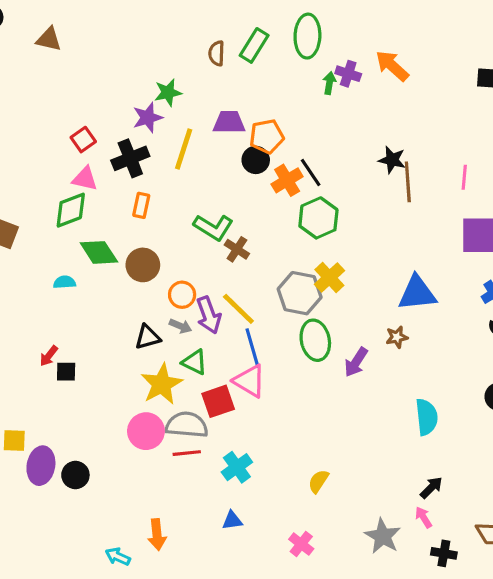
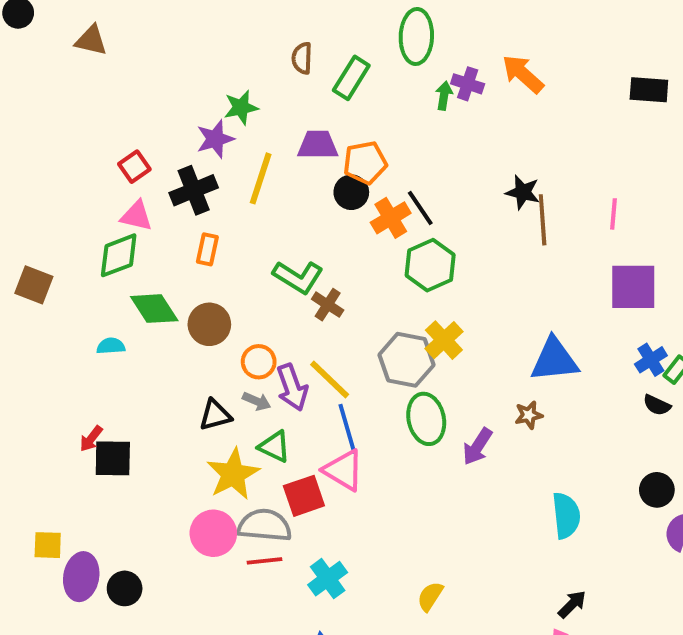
green rectangle: (254, 45) -> (351, 78), moved
black square: (66, 372) -> (113, 458), size x1.5

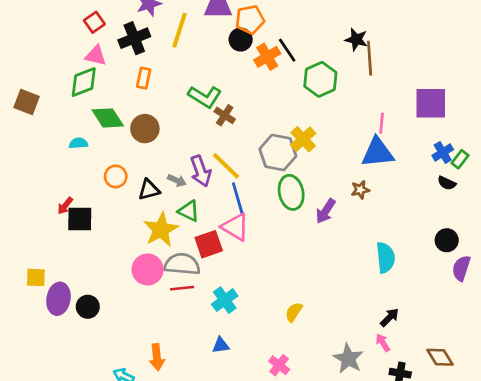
pink line: (613, 214) -> (382, 123), moved
green hexagon: (430, 265) -> (320, 79), moved
orange circle: (259, 362) -> (116, 176), moved

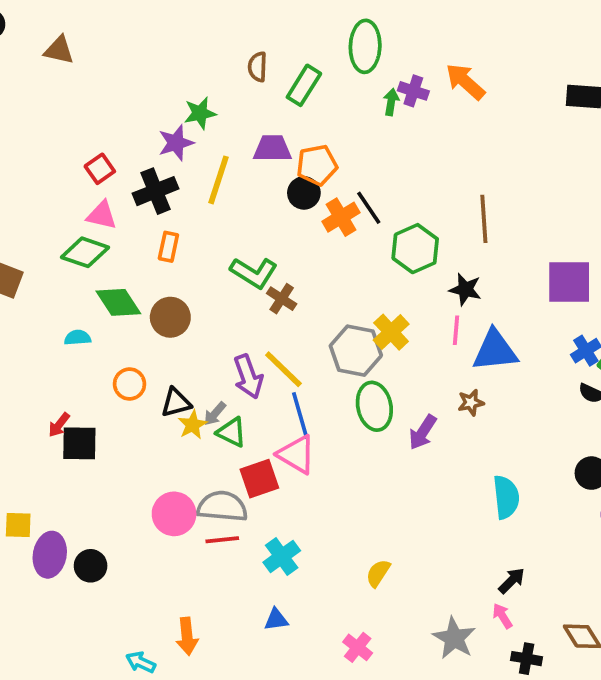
black star: (356, 40) -> (465, 289), moved
green diamond: (84, 82) -> (85, 252), turned 40
pink line: (382, 123) -> (456, 330), moved
gray arrow: (177, 180) -> (215, 414), moved, turned 108
yellow star: (161, 230) -> (193, 425), moved, size x0.6

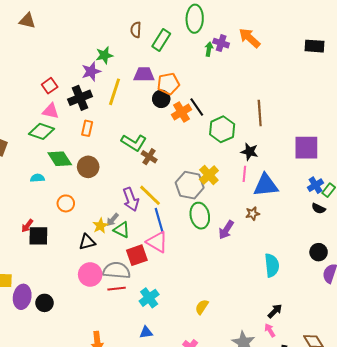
black triangle: (176, 403) -> (87, 242), moved

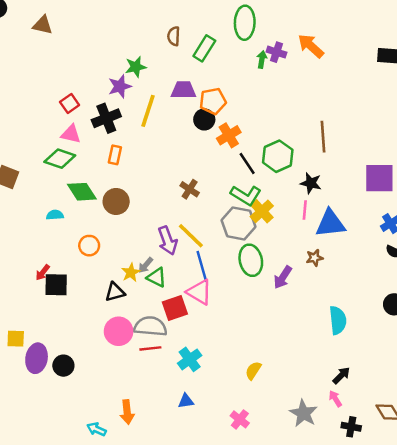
black line: (197, 107) -> (247, 164), moved
green L-shape: (134, 143) -> (246, 195), moved

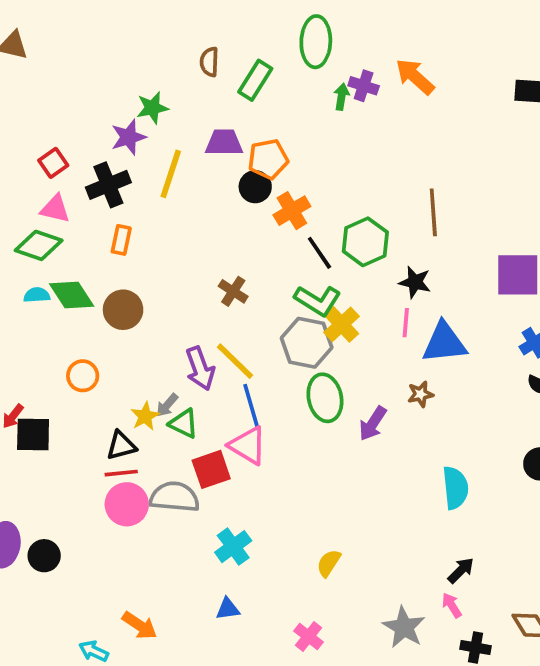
cyan semicircle: (55, 215) -> (37, 295), moved
red line: (150, 348) -> (121, 473), moved
orange arrow: (127, 412) -> (140, 625), turned -50

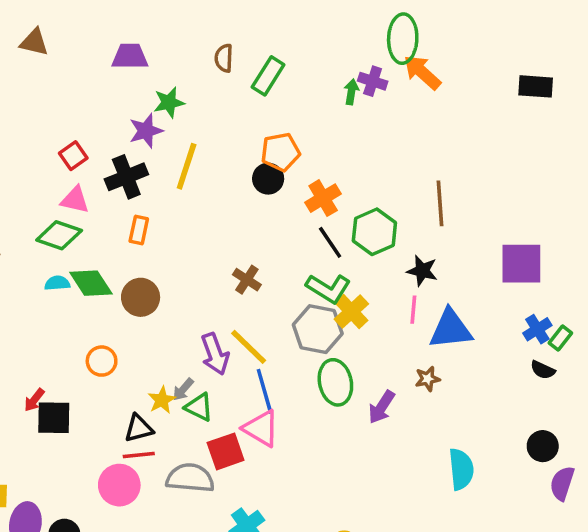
green ellipse: (316, 42) -> (403, 39), moved
purple trapezoid: (224, 143) -> (130, 56), moved
orange cross: (292, 211) -> (323, 198), moved
pink circle: (127, 504) -> (119, 485), moved

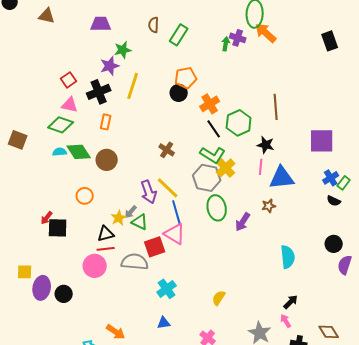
black rectangle: (536, 86) -> (330, 41), turned 66

